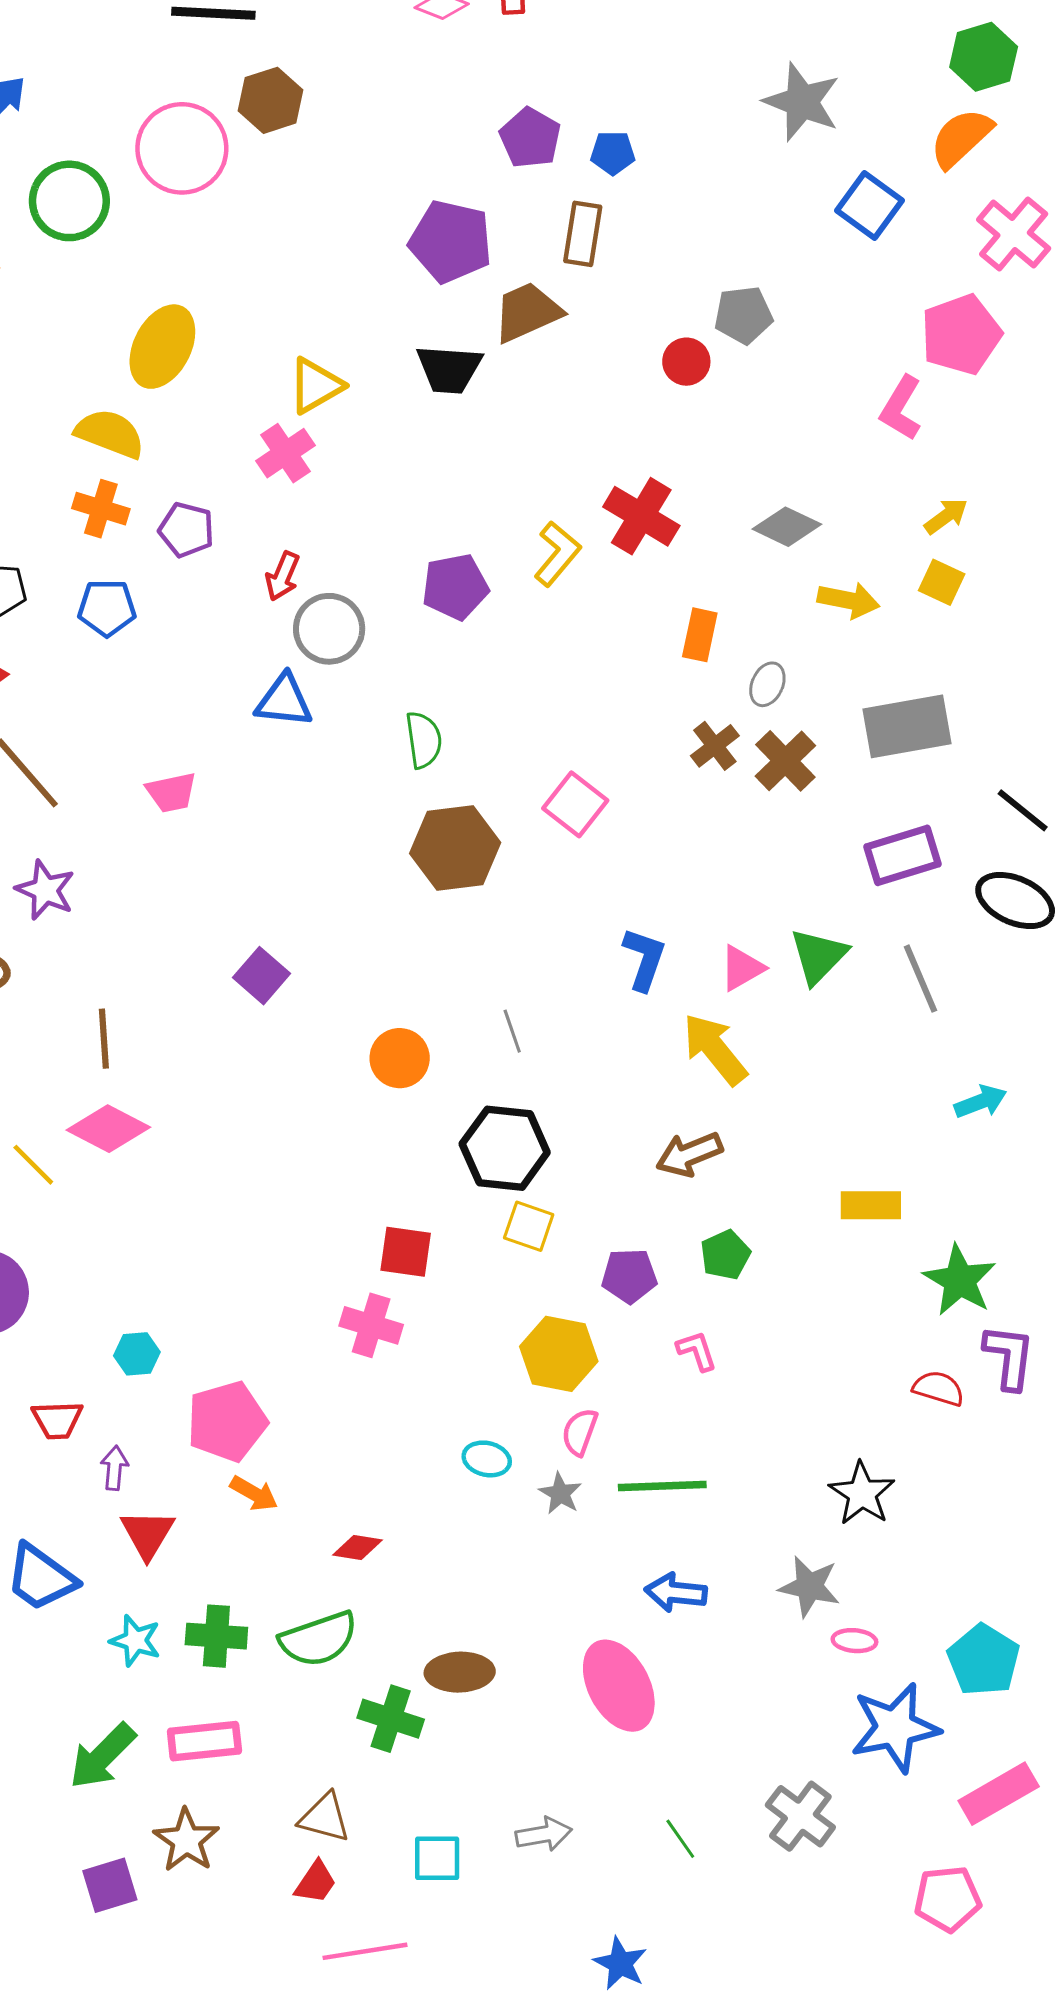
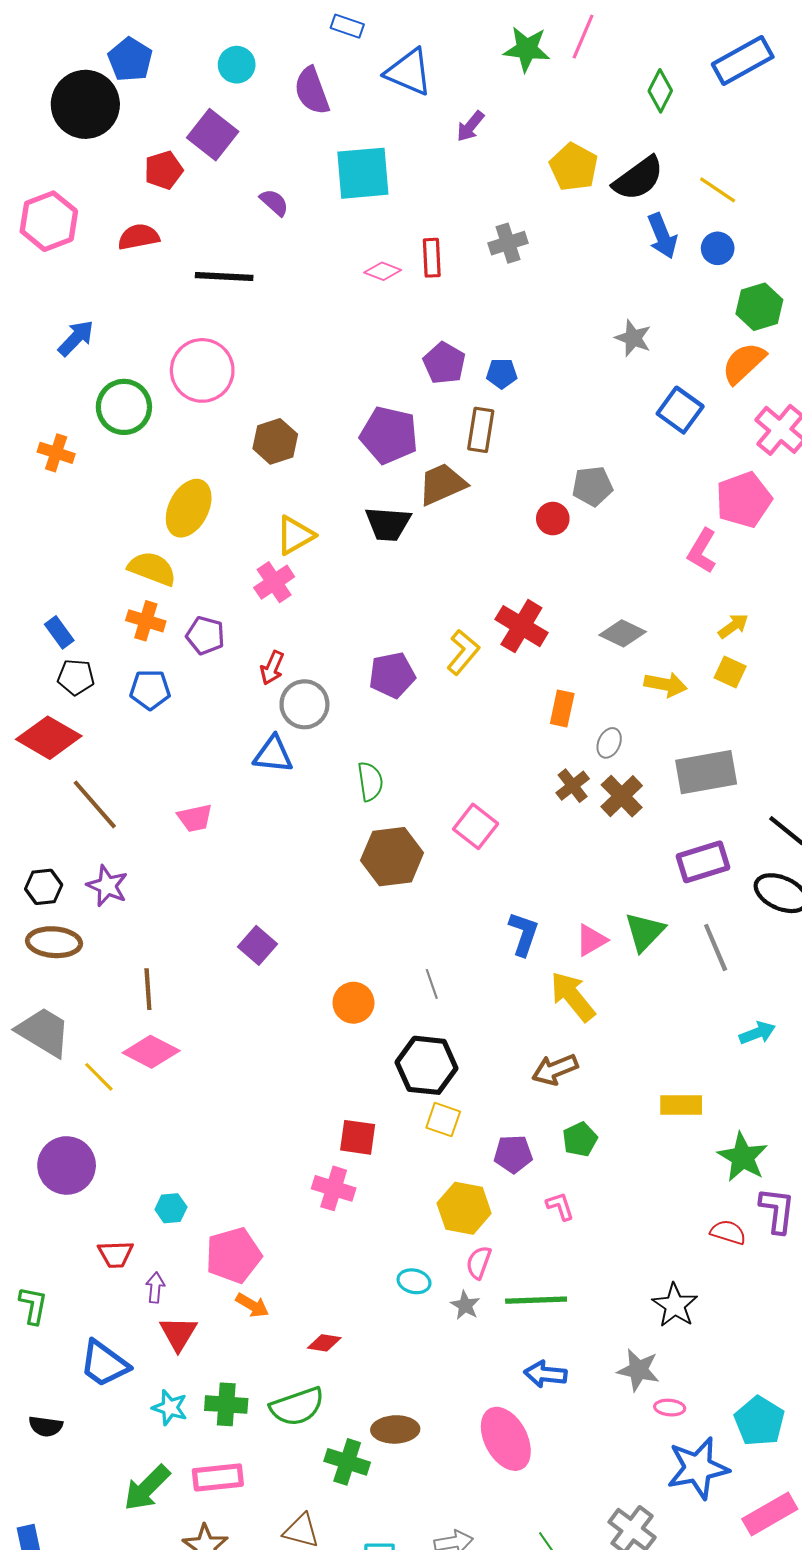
brown hexagon: (271, 100) -> (275, 441), moved
gray star: (802, 102) -> (633, 338), size x0.7

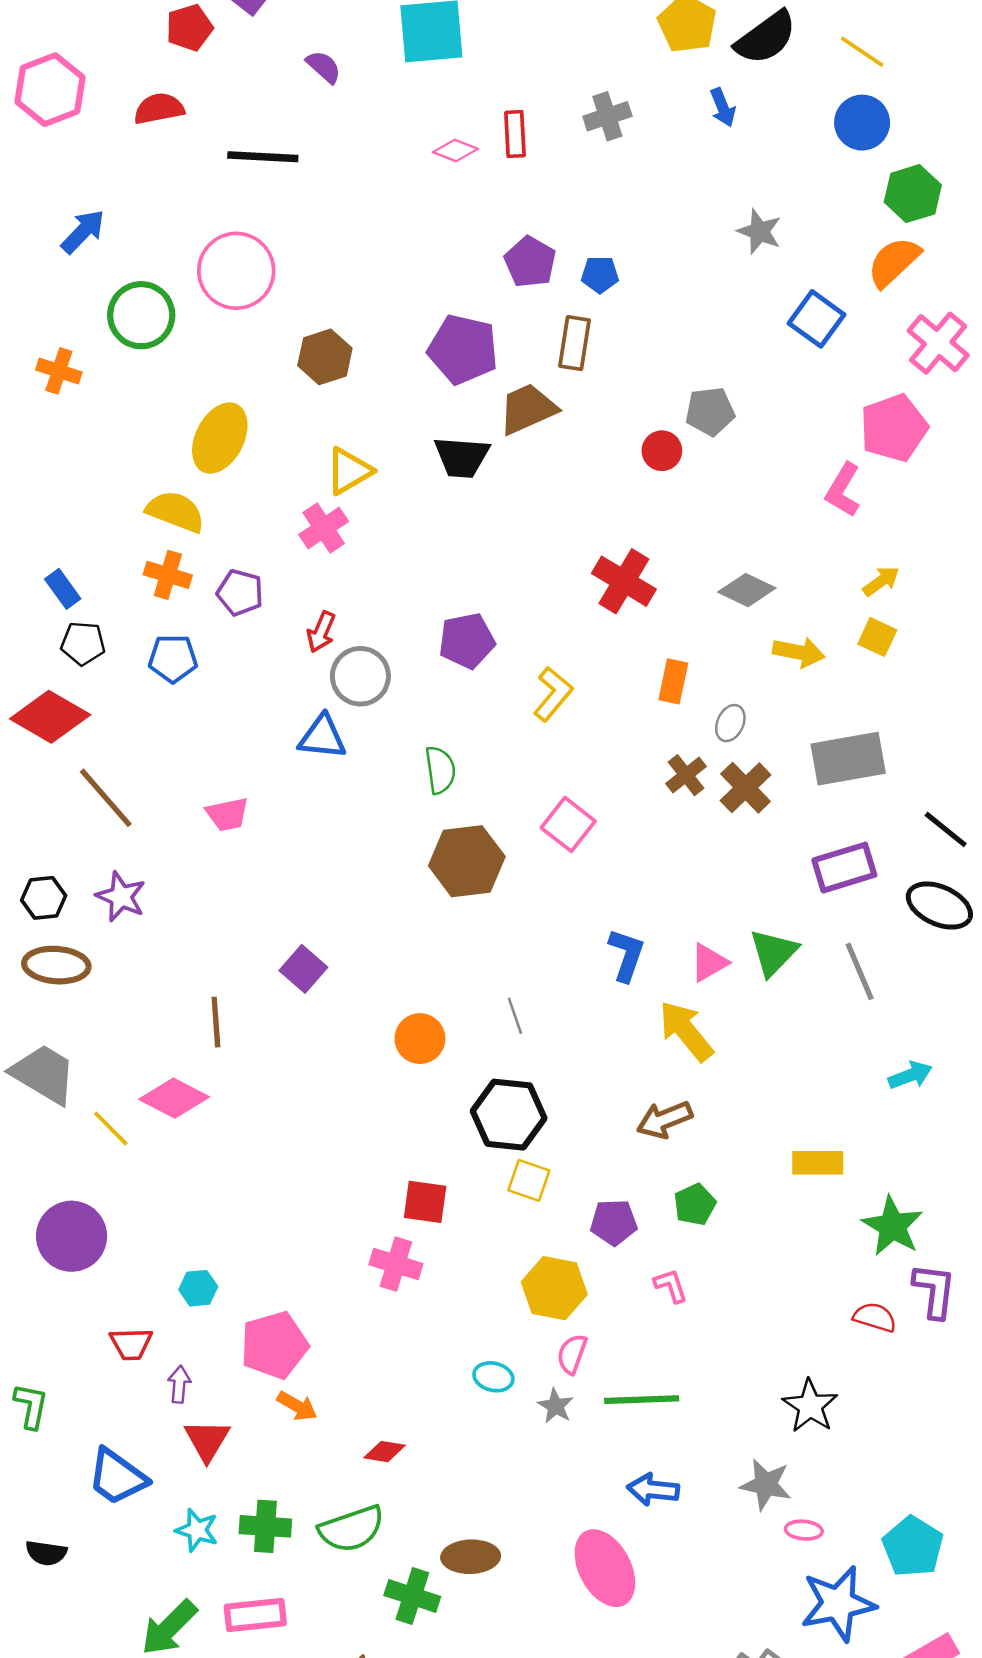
blue arrow: (662, 236) -> (723, 107), moved, size x0.7
blue circle: (718, 248) -> (862, 123), size x1.4
yellow L-shape: (463, 652) -> (553, 694), moved
brown line: (148, 989) -> (216, 1022), moved

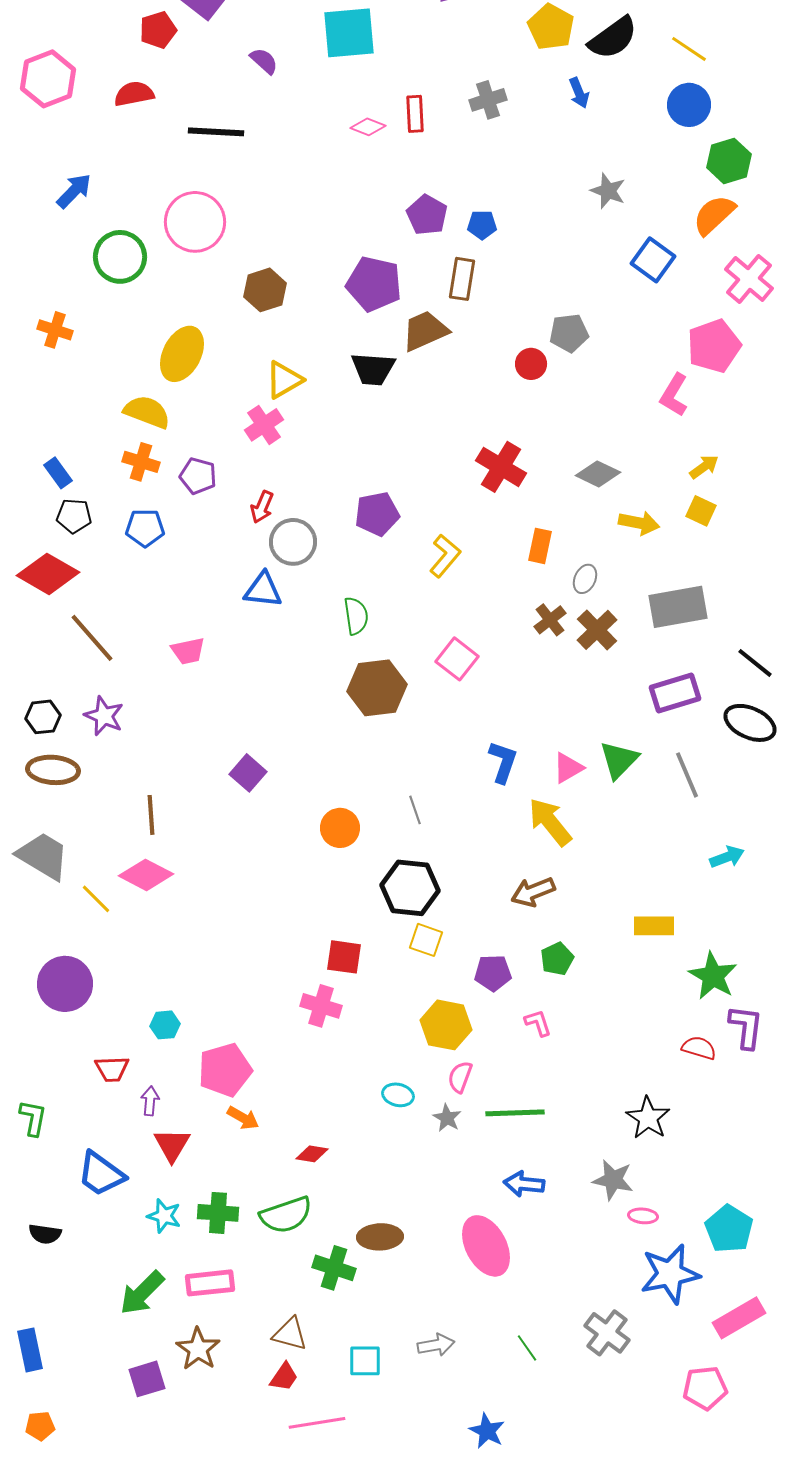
orange cross: (59, 371) -> (55, 330), moved
brown line: (216, 1022) -> (151, 815), moved

